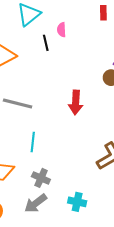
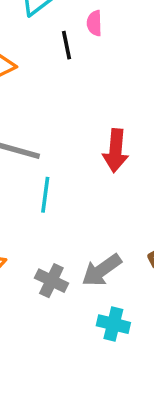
cyan line: (33, 142) -> (45, 195), moved
gray arrow: (36, 203) -> (102, 270), moved

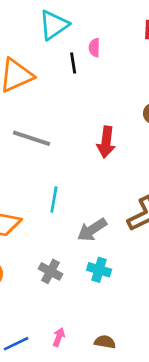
cyan line: (45, 195) -> (54, 199), moved
gray cross: (51, 281) -> (50, 271), moved

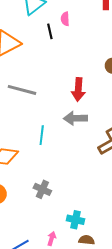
gray arrow: (92, 230) -> (75, 118), moved, turned 35
cyan cross: (99, 270) -> (76, 220), moved

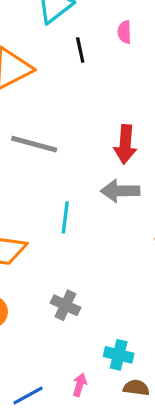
pink semicircle: (65, 19) -> (124, 32), moved

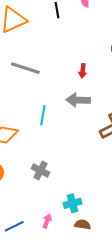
red arrow: (125, 144) -> (83, 71), size x0.6
cyan cross: (119, 355) -> (73, 203), turned -30

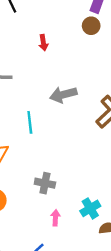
red arrow: (83, 71) -> (43, 43), moved
pink arrow: (47, 221) -> (55, 218), moved

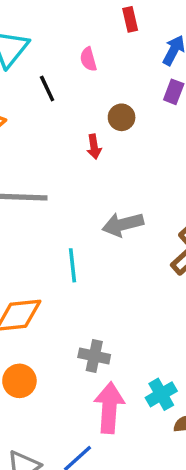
brown circle: (91, 26) -> (122, 117), moved
pink arrow: (55, 218) -> (109, 408), size x2.0

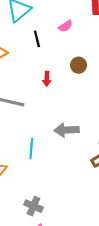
pink semicircle: (88, 59) -> (65, 26), turned -120
red arrow: (94, 147) -> (47, 79), moved

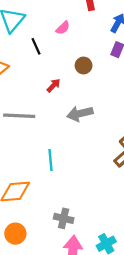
red arrow: (47, 79) -> (54, 85), turned -128
gray arrow: (66, 130) -> (80, 114), moved

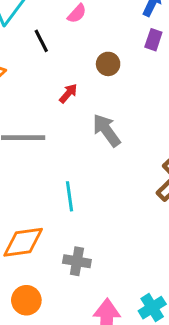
gray arrow: (80, 114) -> (107, 130), turned 70
gray cross: (64, 218) -> (77, 261), moved

